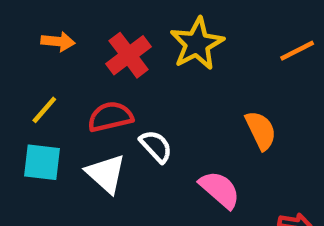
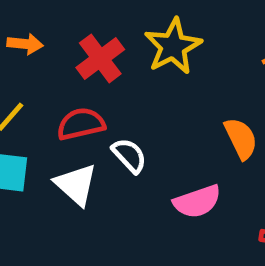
pink semicircle: (220, 190) -> (197, 202), turned 120

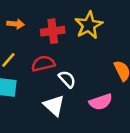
red cross: (100, 58) -> (53, 31), turned 30
white triangle: (76, 185) -> (54, 105), moved

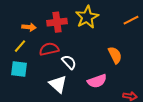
orange arrow: (16, 24) -> (29, 27), moved

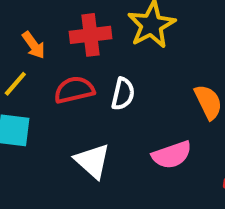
orange arrow: (29, 27) -> (34, 45), turned 48
white semicircle: (69, 62) -> (123, 94), moved, turned 56

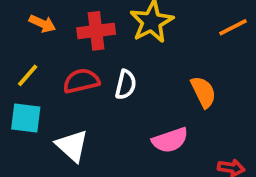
orange arrow: (34, 45) -> (42, 24), moved, turned -30
white triangle: (93, 161) -> (72, 146), moved

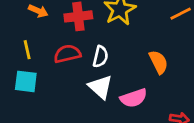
yellow line: (28, 75) -> (27, 50), turned -54
white triangle: (72, 146) -> (100, 87), moved

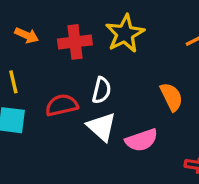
red semicircle: (67, 54) -> (62, 105), moved

